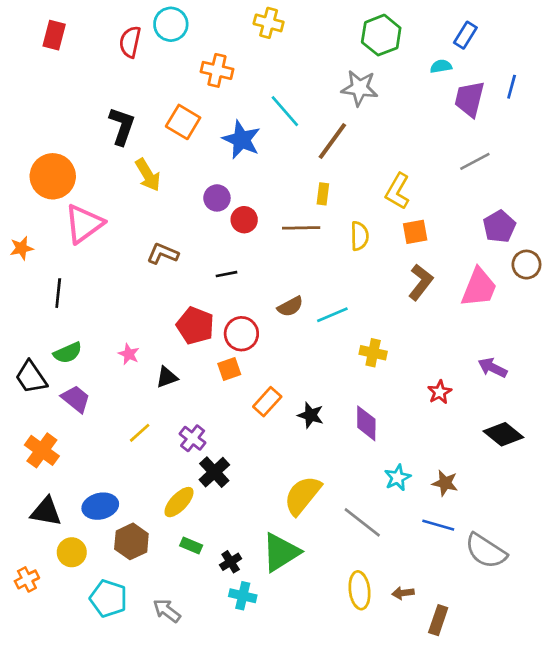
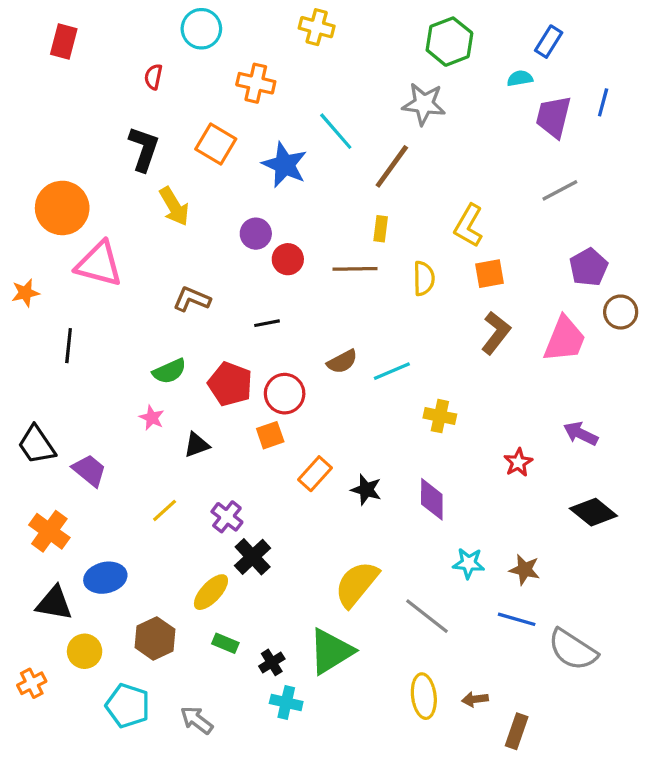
red semicircle: (130, 42) -> (153, 77), moved, size x0.7
pink triangle: (84, 224) -> (99, 264), turned 51
green semicircle: (68, 353) -> (169, 371), moved
cyan star: (398, 478) -> (469, 563), turned 30
blue ellipse: (100, 506) -> (105, 578), moved

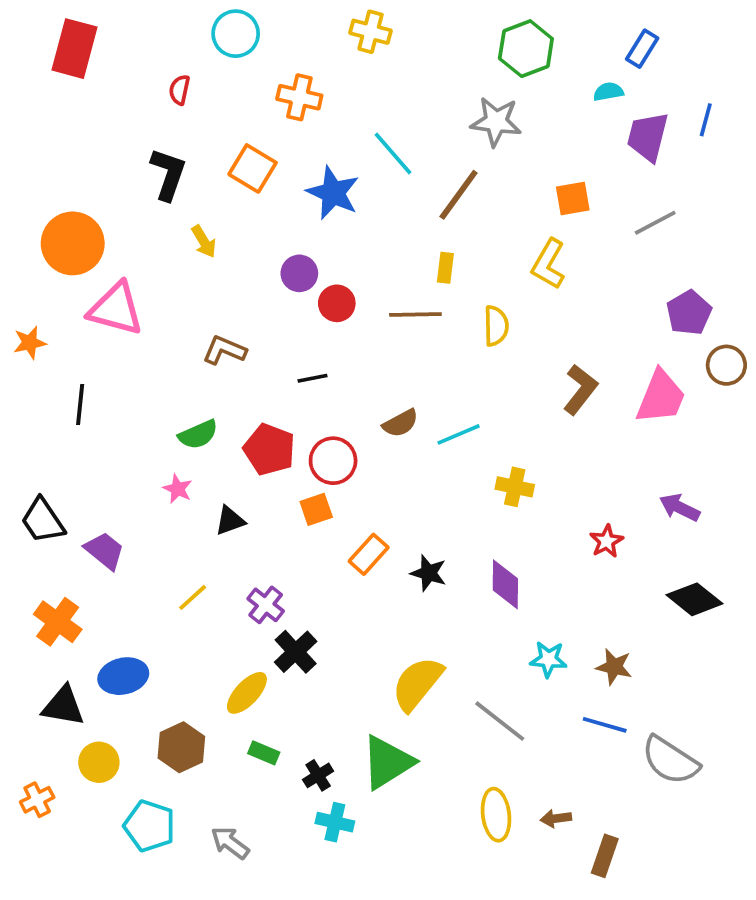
red rectangle: (64, 42) -> (75, 49), size x1.4
yellow arrow: (174, 206) -> (204, 242), size x0.7
orange square: (489, 274) -> (573, 198), moved

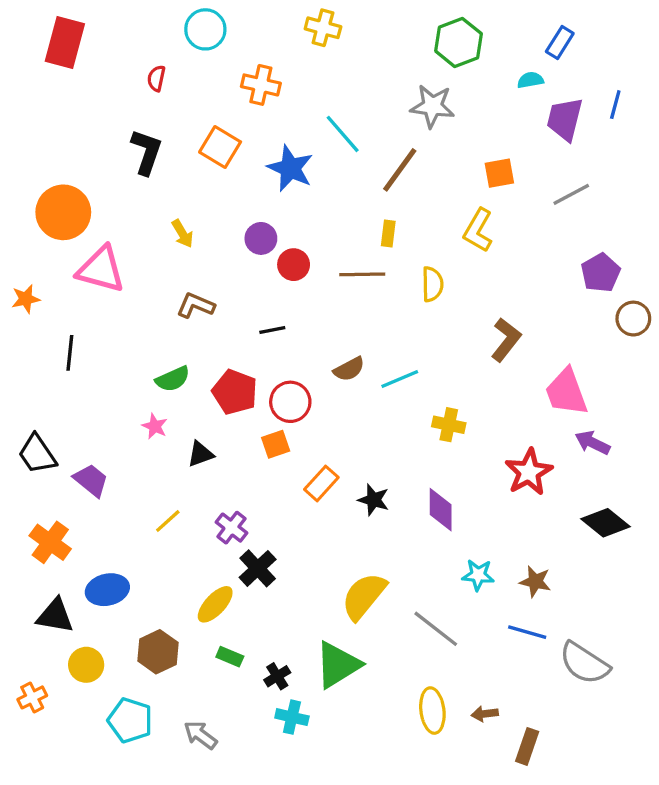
yellow arrow: (204, 242) -> (182, 234), moved
pink trapezoid: (661, 397) -> (566, 392), moved, turned 138
red star: (607, 541) -> (529, 472), size x1.6

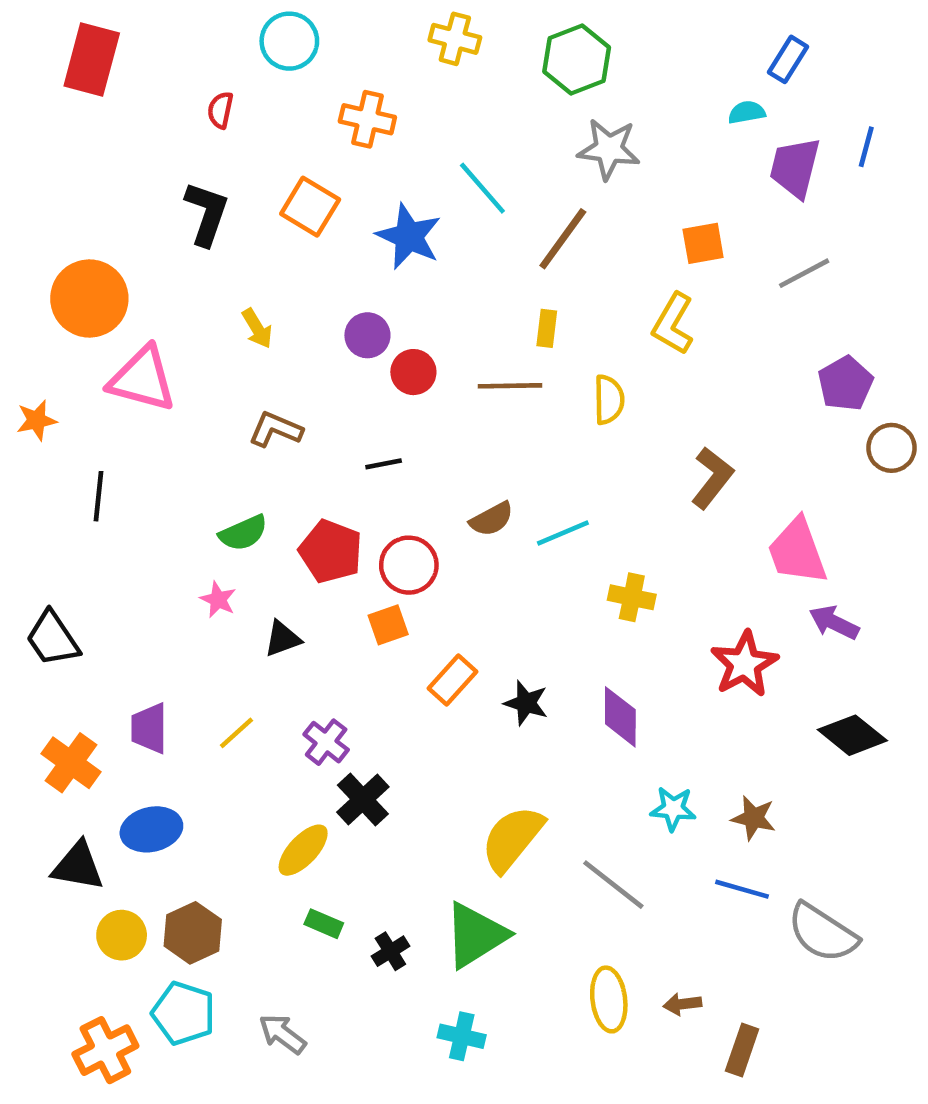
green hexagon: (459, 42) -> (577, 59), moved
purple trapezoid: (91, 480) -> (149, 728), moved, turned -129
brown hexagon: (158, 652) -> (193, 933), moved
orange cross: (32, 697) -> (105, 1050), moved, size x1.5
cyan cross: (292, 717) -> (462, 1036), moved

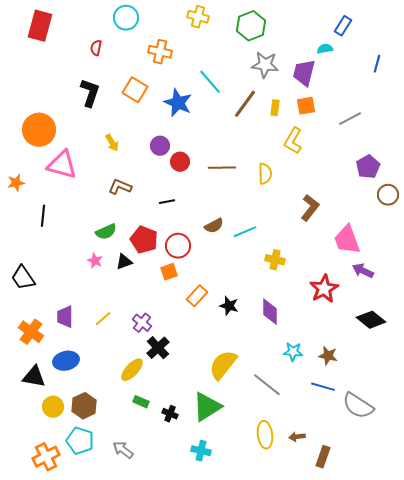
purple trapezoid: (795, 167) -> (304, 73), moved
yellow rectangle: (547, 328) -> (275, 108), moved
black triangle: (282, 639) -> (124, 262), moved
black cross: (390, 951) -> (170, 414), turned -35

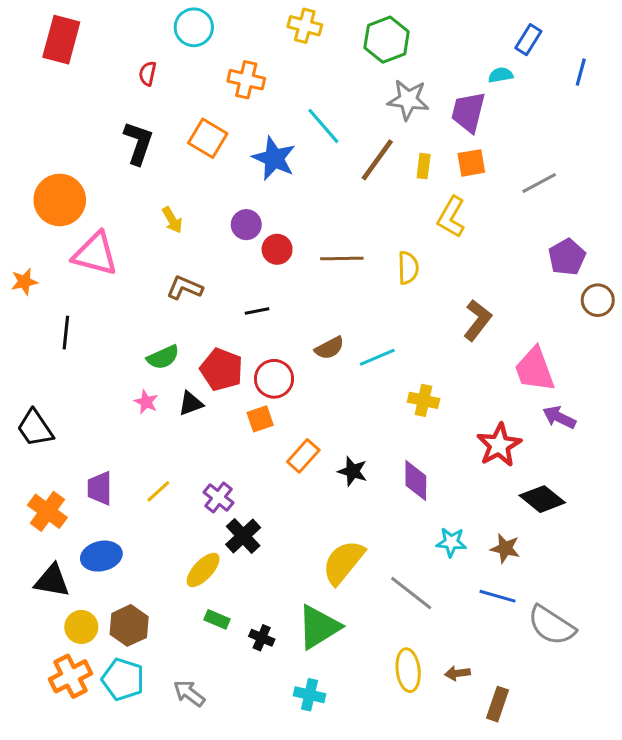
blue line: (377, 64) -> (581, 72), moved
black diamond: (371, 320) -> (542, 499), moved
orange cross: (46, 457) -> (71, 676), moved

